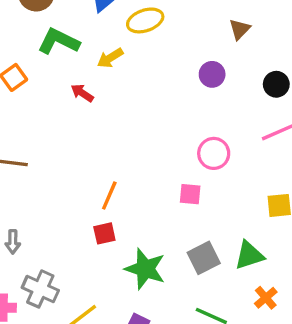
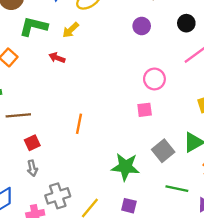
orange line: (109, 195) -> (79, 124), moved
red square: (104, 233) -> (32, 143), moved
gray cross: (40, 289) -> (58, 196), turned -30

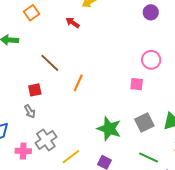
brown line: (18, 115) -> (50, 63), moved, turned 35
gray arrow: (32, 168) -> (30, 111), turned -32
gray cross: (58, 196) -> (46, 140), turned -30

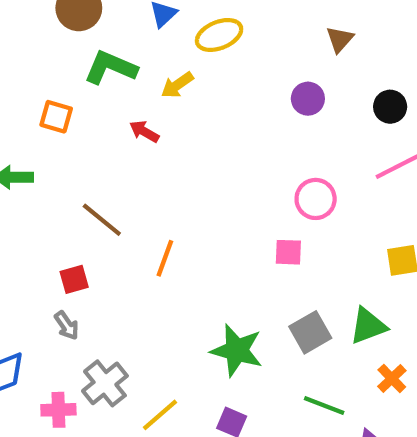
orange square: (32, 13) -> (56, 117), turned -35

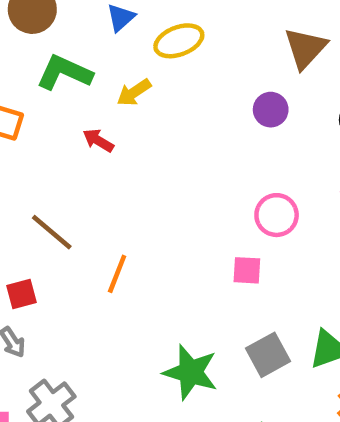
brown triangle: (340, 39) -> (305, 48), size x1.5

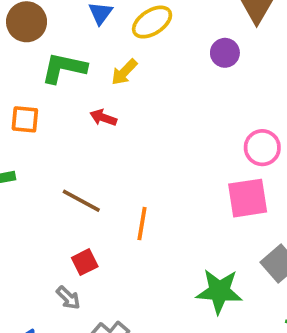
purple circle: (271, 110) -> (225, 53), moved
pink square: (247, 270) -> (248, 198), size x1.6
red square: (21, 294) -> (85, 262), moved

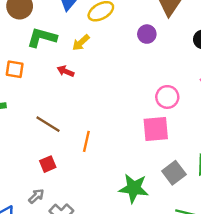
gray arrow: (68, 298) -> (36, 196), moved, turned -91

